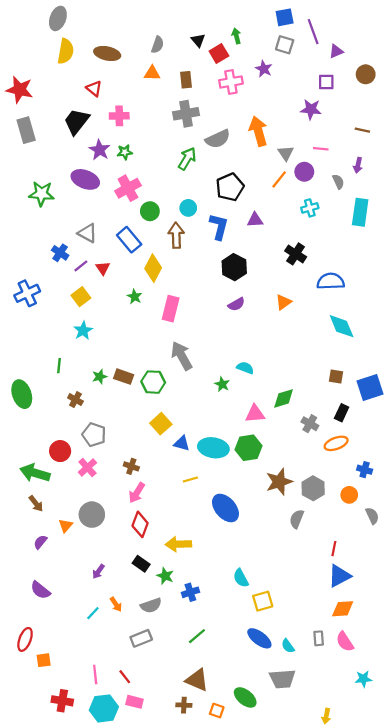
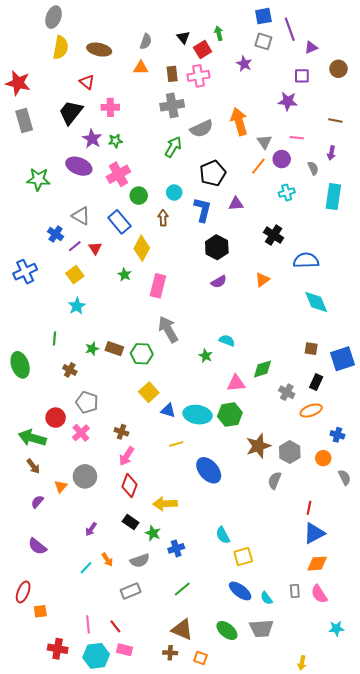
pink cross: (231, 82) -> (199, 76), moved
brown arrow: (176, 235) -> (163, 218), size x0.7
green ellipse: (245, 697) -> (227, 631), moved

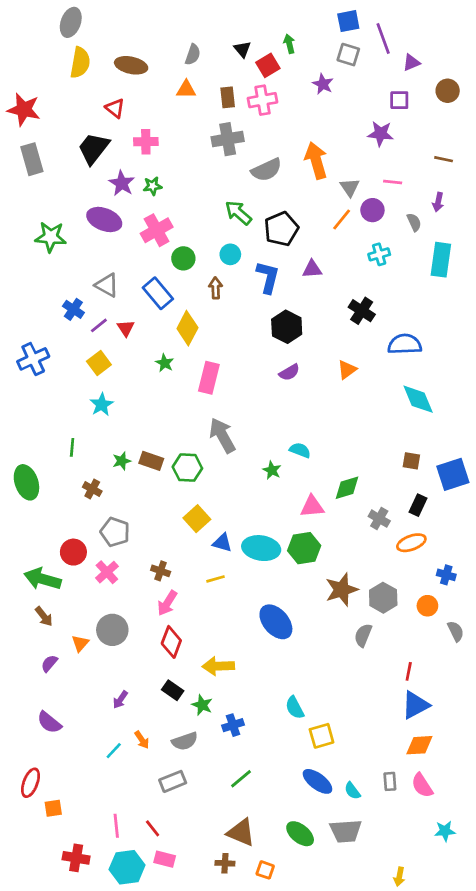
green arrow: (173, 147) -> (238, 213), moved, turned -80
yellow line: (176, 444) -> (216, 579), moved

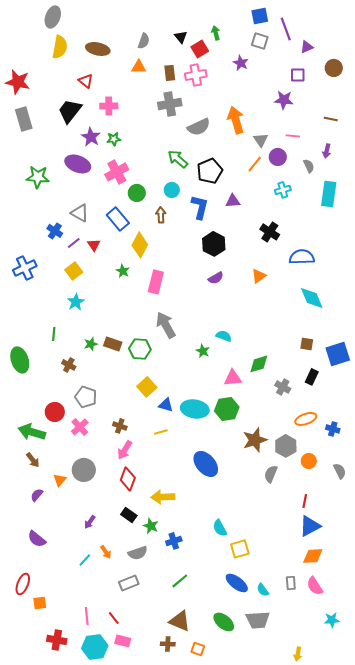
orange ellipse: (411, 543) -> (306, 419), moved
orange circle: (427, 606) -> (309, 461), moved

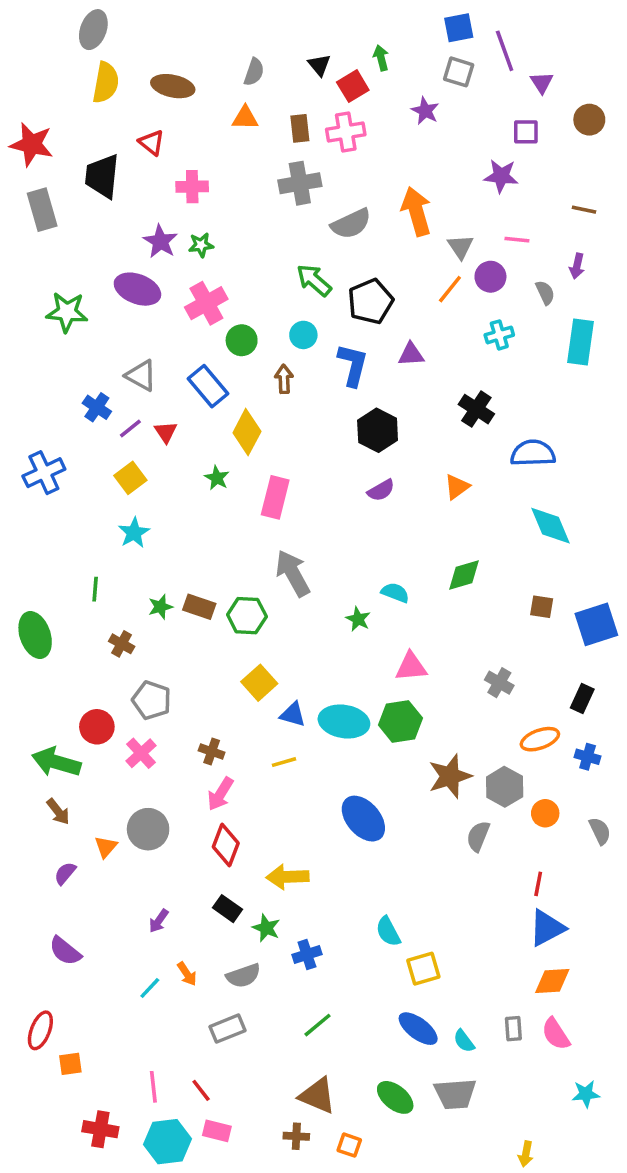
purple triangle: (307, 47) -> (542, 83), turned -40
black trapezoid: (70, 111) -> (102, 176), moved, turned -32
green diamond: (259, 364) -> (464, 575), moved
black rectangle: (312, 377) -> (582, 699), moved

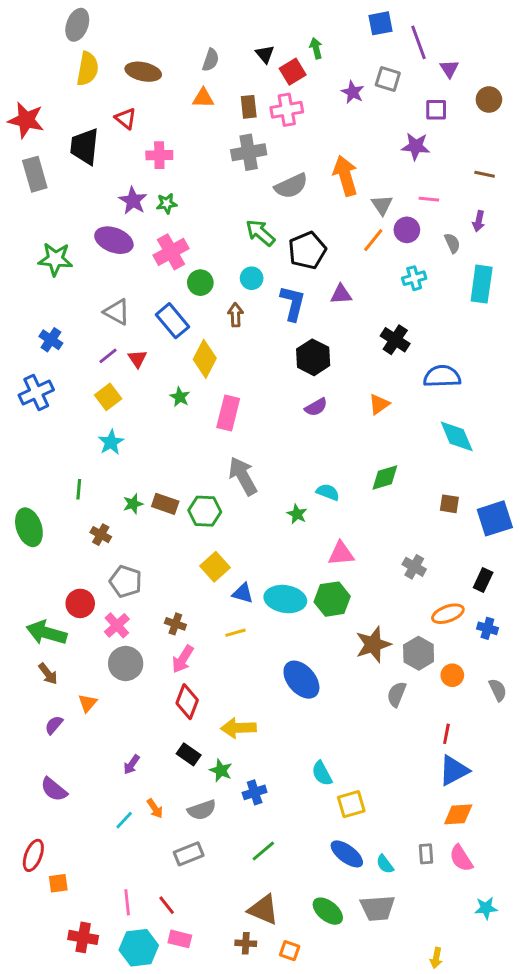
gray square: (459, 72) -> (388, 79), moved
blue cross: (97, 407) -> (51, 340), moved
gray circle: (148, 829) -> (126, 663), moved

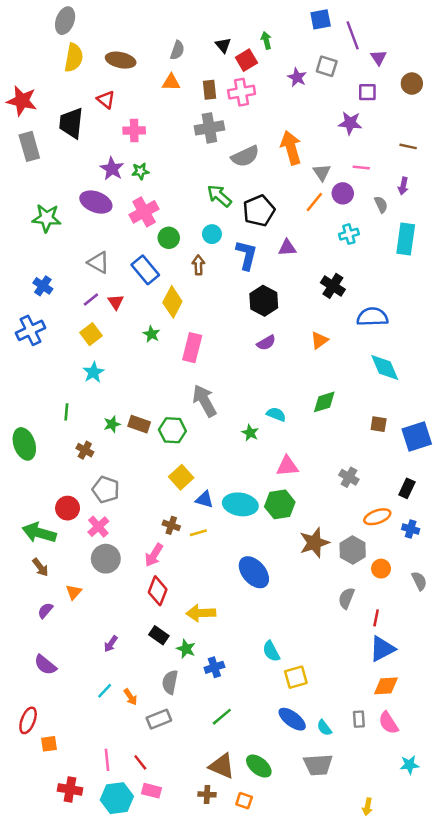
brown cross: (175, 624) -> (171, 525), moved
gray semicircle: (397, 694) -> (346, 598), moved
orange arrow: (155, 809) -> (130, 697), moved
gray semicircle: (202, 810) -> (170, 682), turned 120
green ellipse: (328, 911) -> (259, 766), moved

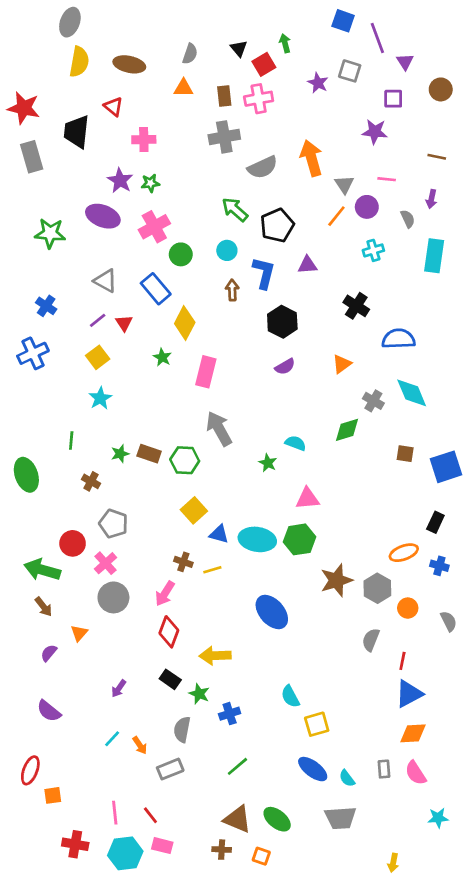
blue square: (321, 19) -> (343, 21), turned 30
brown arrow: (198, 265) -> (232, 290), moved
gray cross: (349, 477) -> (373, 401), moved

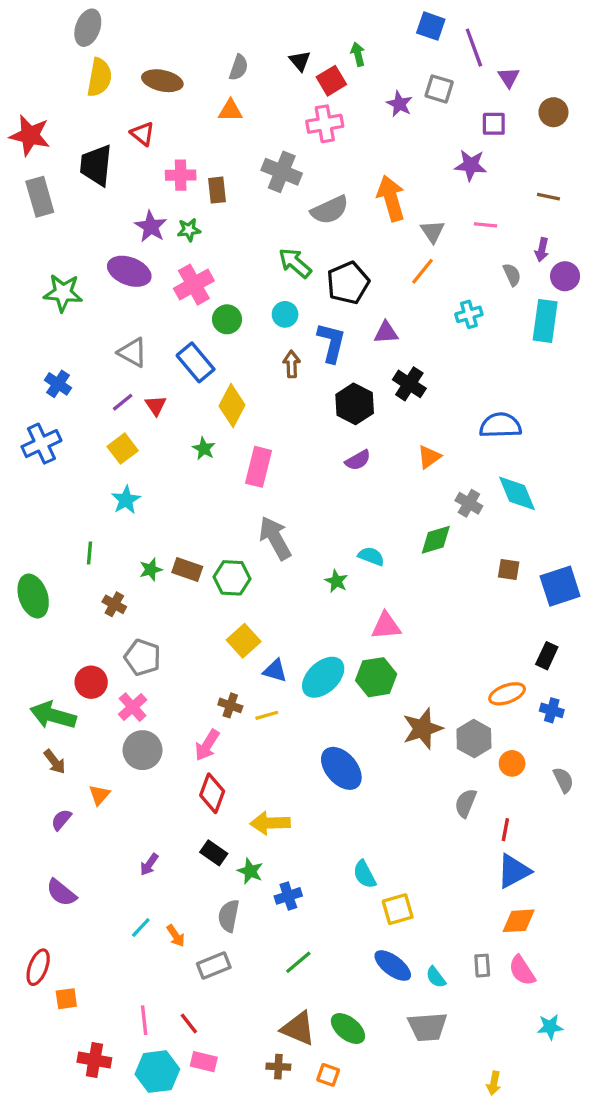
brown rectangle: (224, 96) -> (217, 190), moved
gray cross: (224, 137) -> (282, 172), turned 32
purple circle: (367, 207) -> (565, 276), moved
black cross: (356, 306) -> (409, 384), moved
cyan ellipse: (257, 539) -> (323, 677), turned -52

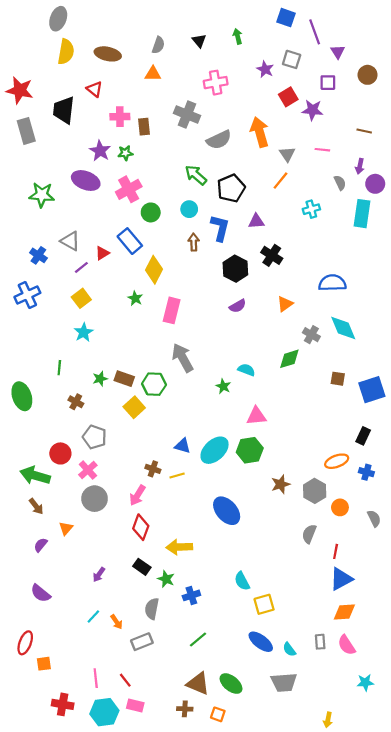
red square: (331, 81) -> (288, 97), moved
gray triangle: (133, 352) -> (70, 241), moved
red triangle: (156, 405) -> (102, 253), moved, turned 32
yellow square: (244, 641) -> (134, 407), moved
brown star: (423, 729) -> (281, 484), size x0.7

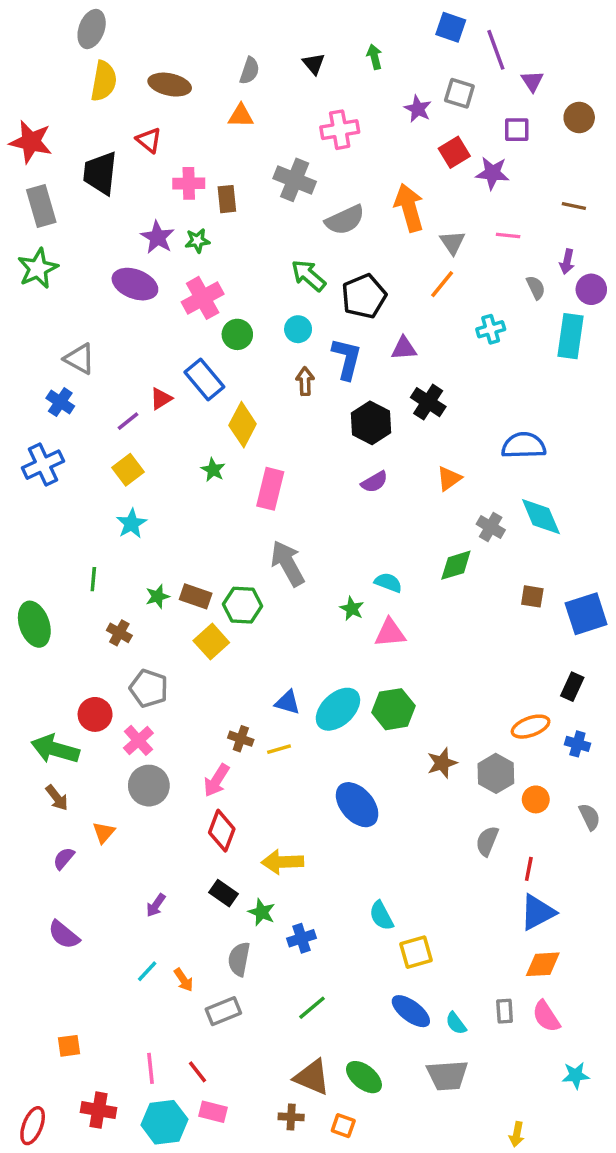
green star: (42, 195) -> (38, 268), moved, turned -30
gray triangle: (70, 241) -> (79, 359), moved
pink triangle: (256, 416) -> (390, 633), moved
red ellipse: (25, 643) -> (33, 1126), moved

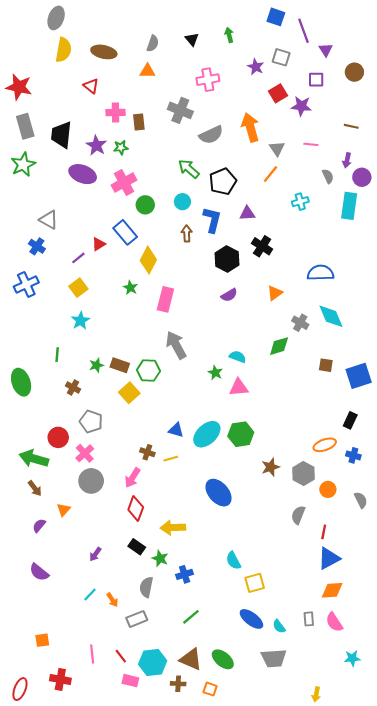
black trapezoid: (100, 173) -> (61, 135), moved
cyan hexagon: (164, 1122) -> (153, 662), moved

